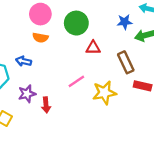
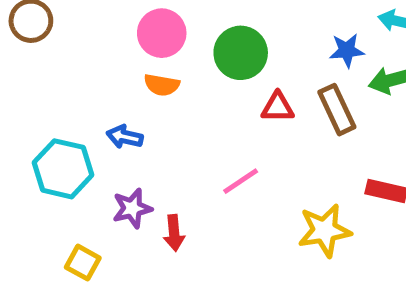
brown rectangle: (126, 62) -> (337, 110), moved
yellow star: (104, 93) -> (325, 231), moved

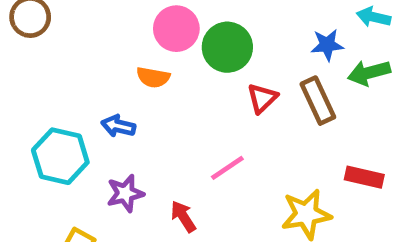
pink circle: (162, 33) -> (176, 29), moved
red triangle: (278, 107) -> (262, 98), turned -44
red arrow: (174, 233) -> (183, 217), moved, turned 152

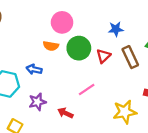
blue star: (327, 45) -> (116, 29), moved
green circle: (227, 47) -> (79, 48), moved
red arrow: (183, 217) -> (65, 113), turned -32

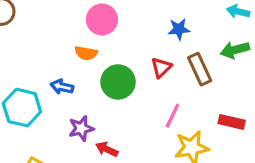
green circle: (79, 48) -> (118, 82), moved
pink line: (87, 90) -> (172, 116), moved, turned -30
purple star: (37, 102) -> (81, 128), moved

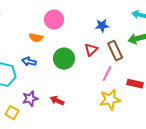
orange semicircle: (86, 53) -> (36, 38), moved
pink line: (172, 116) -> (107, 74), moved
purple star: (81, 128) -> (30, 99), moved

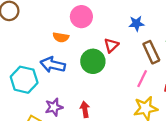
red triangle: (91, 50) -> (111, 45), moved
blue arrow: (29, 62) -> (53, 65), size x1.5
red arrow: (57, 101) -> (85, 109), turned 56

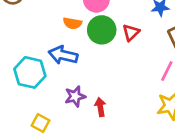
green circle: (93, 61) -> (102, 30), moved
purple star: (54, 107) -> (75, 96), moved

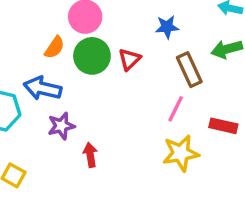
orange semicircle: (72, 23) -> (54, 47), turned -66
purple star: (75, 96) -> (61, 126), moved

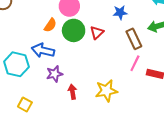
pink line: (176, 109) -> (135, 63), moved
yellow star: (181, 153) -> (106, 91), moved

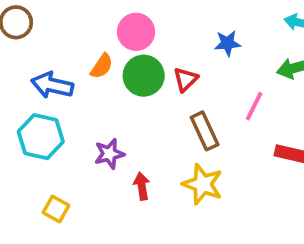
brown rectangle: (134, 39) -> (205, 131), moved
blue arrow: (43, 51) -> (52, 85), moved
pink line: (135, 63) -> (254, 106), moved
yellow star: (106, 91) -> (203, 184), turned 30

